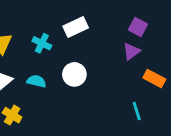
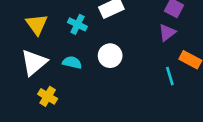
cyan line: (137, 111) -> (170, 76), moved

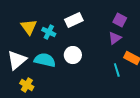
yellow triangle: (37, 24) -> (29, 27), moved
cyan semicircle: (72, 62) -> (45, 60), size x1.5

